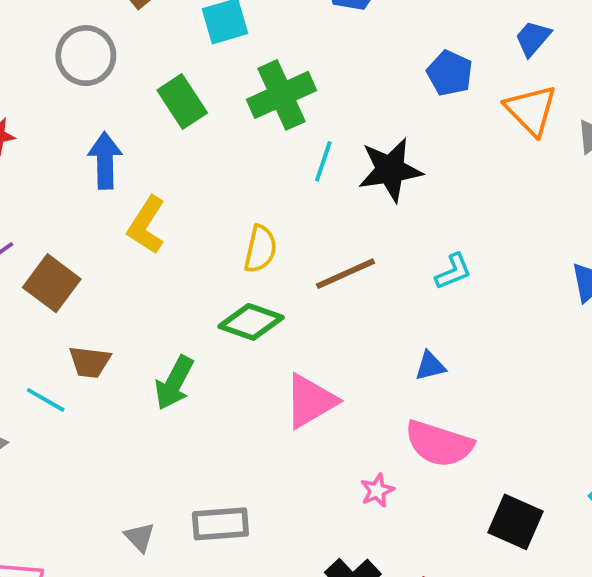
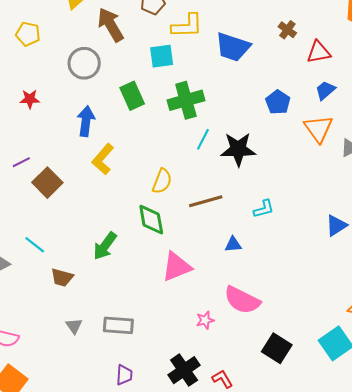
green diamond: (251, 322) -> (151, 220), turned 52
brown trapezoid: (90, 362) -> (62, 277), moved
blue triangle: (430, 366) -> (233, 244), moved

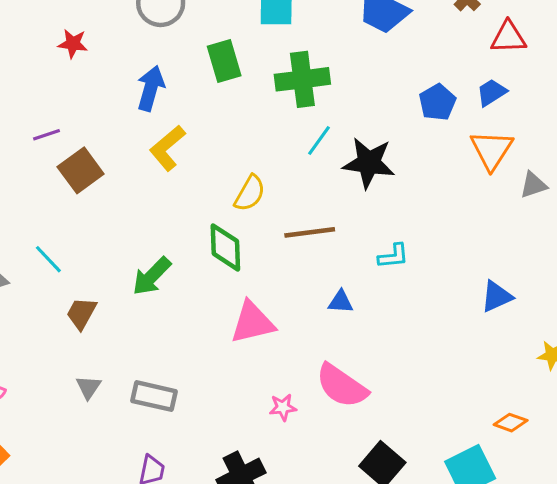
blue trapezoid: (325, 90) -> (492, 92), moved
brown trapezoid: (62, 277) -> (81, 313), turned 95

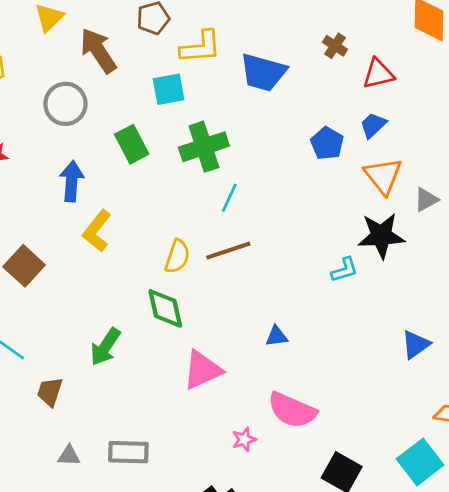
black star: (369, 163) -> (381, 236), moved
brown line: (310, 232) -> (228, 251), moved
cyan L-shape: (393, 256) -> (345, 270), moved
blue triangle: (497, 297) -> (416, 344), moved
gray triangle: (88, 387) -> (69, 456), turned -50

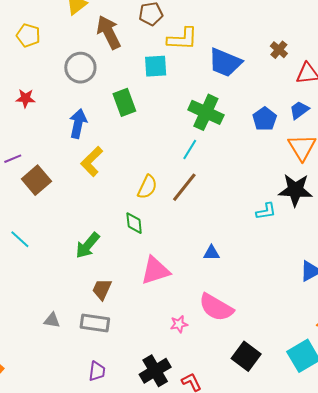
green cross: (204, 147) -> (206, 112), moved, turned 36
brown line: (228, 251) -> (184, 187), turned -40
green diamond: (165, 308) -> (134, 223), size x0.7
brown trapezoid: (50, 392) -> (102, 289), moved

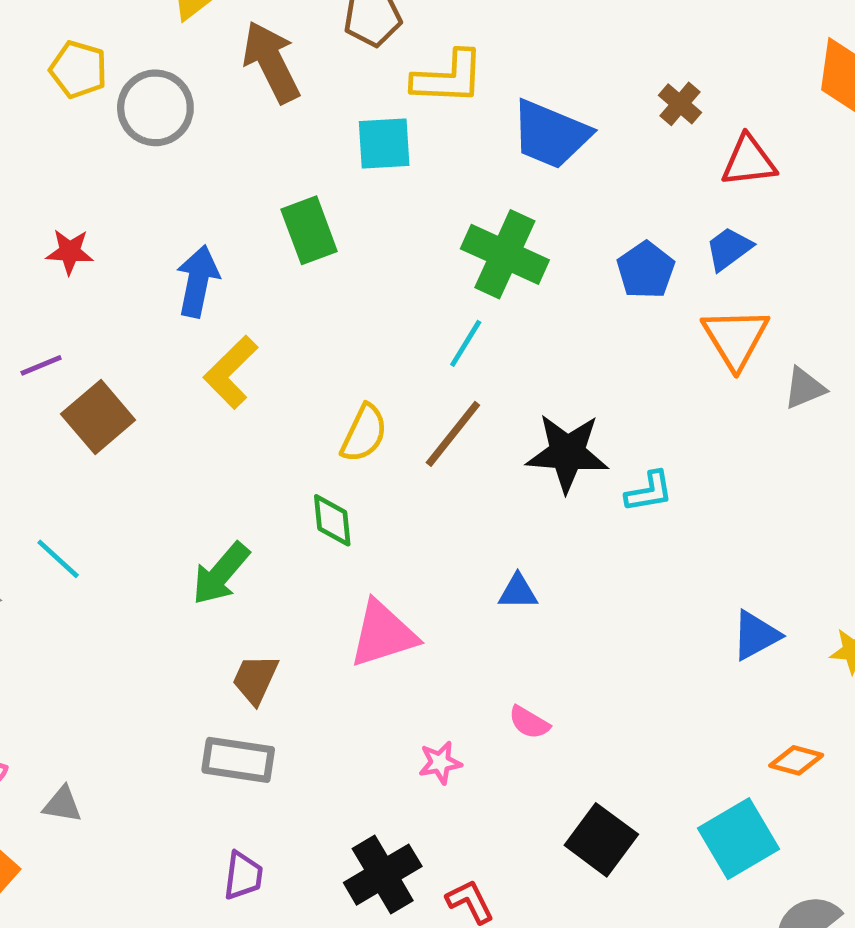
gray circle: (80, 68) -> (155, 108), moved
red star: (25, 98) -> (70, 252), moved
black star: (295, 190) -> (567, 453), moved
pink semicircle: (216, 307) -> (529, 722), size x0.5
gray triangle: (52, 320) -> (62, 804), moved

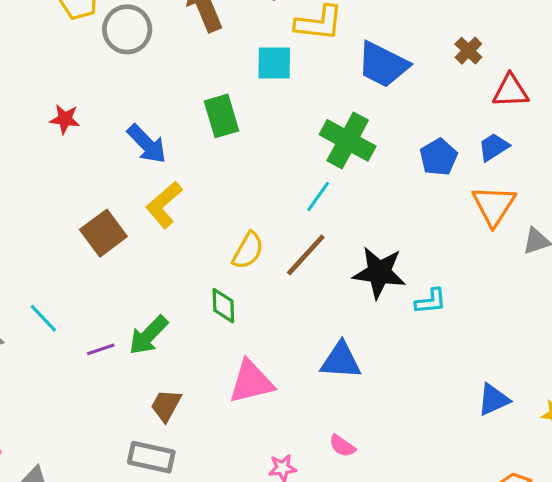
blue arrow: (198, 281) -> (147, 144), turned 120
purple line: (41, 365) -> (101, 349), moved
brown square: (98, 417) -> (103, 233), moved
blue triangle: (518, 592) -> (341, 361), size x1.6

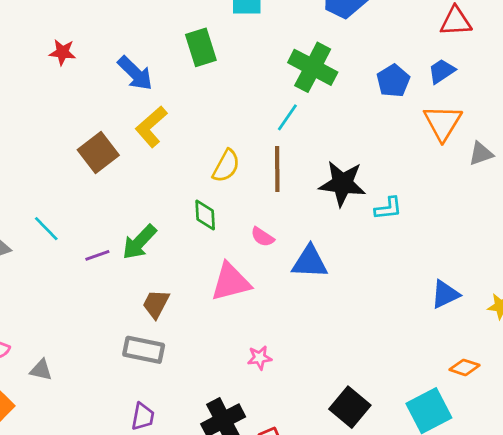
brown line: (306, 255) -> (277, 169), turned -42
pink semicircle: (342, 446) -> (262, 237), moved

